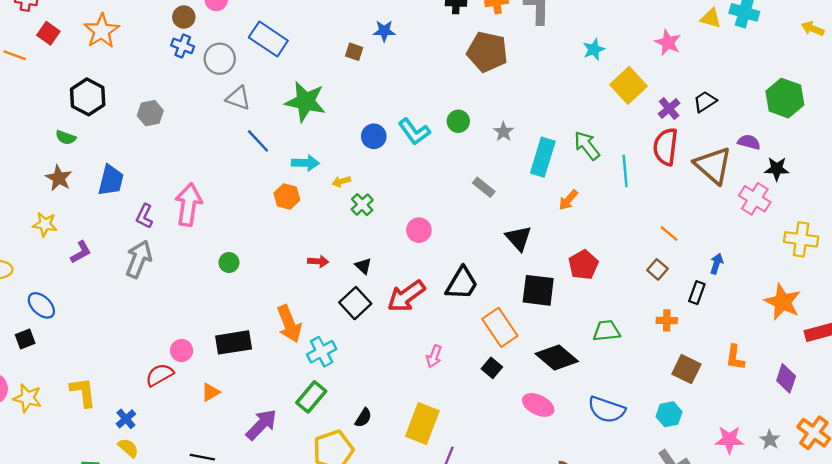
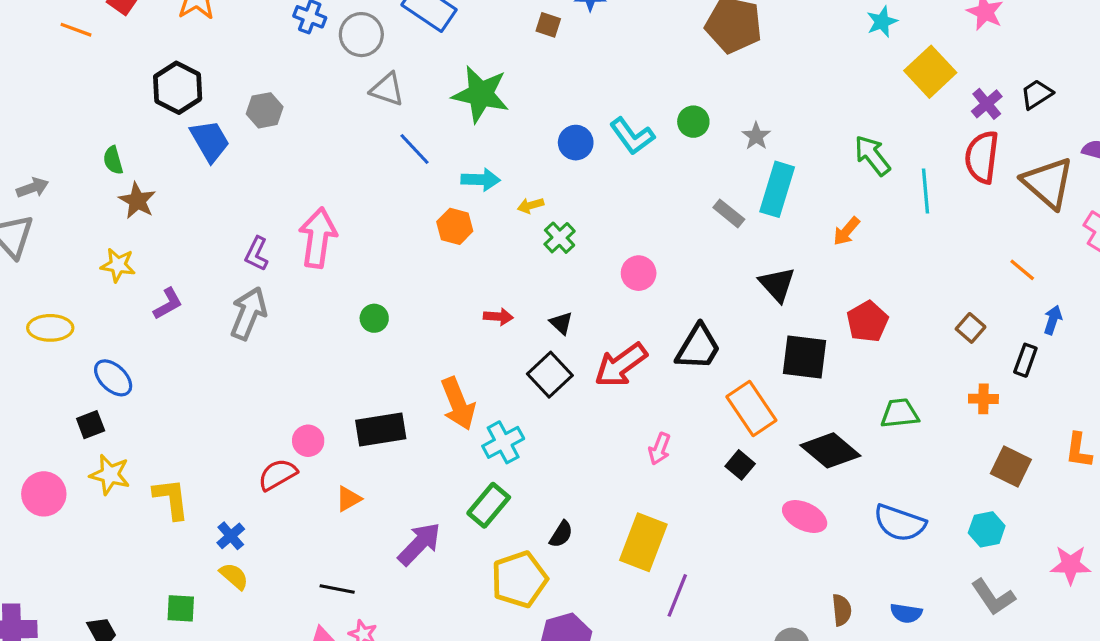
green semicircle: (66, 137) -> (113, 160), moved, turned 54
cyan rectangle: (543, 157) -> (777, 189), moved
blue trapezoid: (111, 180) -> (210, 141), moved, turned -44
orange line: (669, 234) -> (1022, 270), moved
yellow star: (27, 398) -> (110, 475), moved

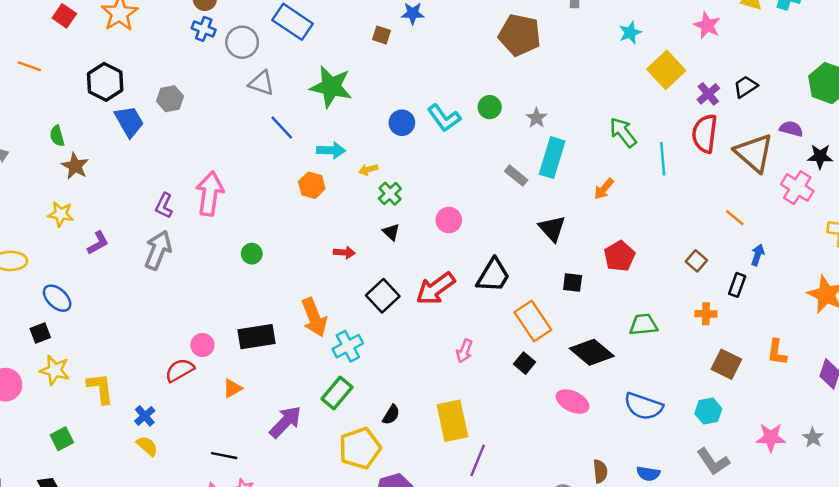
orange line: (76, 30) -> (29, 66), moved
black triangle: (561, 323) -> (391, 232), moved
black square: (805, 357) -> (573, 283), size x0.6
yellow rectangle: (643, 542) -> (452, 421), turned -33
green square: (181, 608) -> (62, 439), moved, turned -30

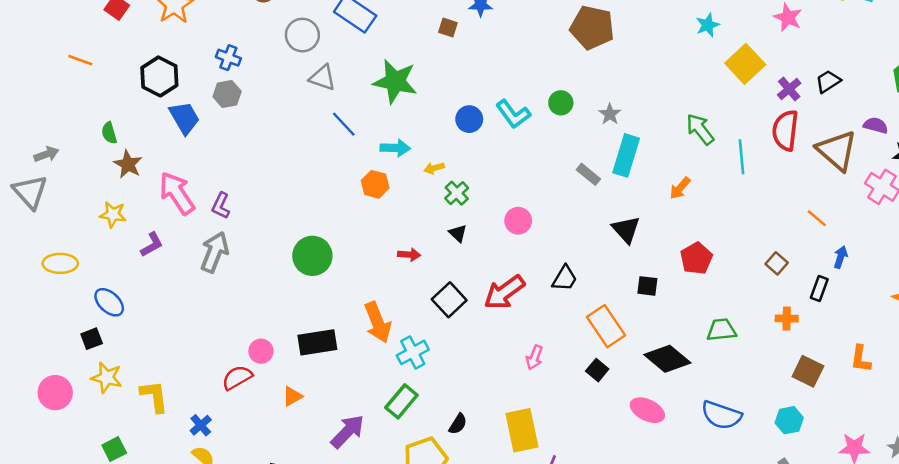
blue cross: (204, 29) -> (228, 58), moved
pink arrow: (210, 194) -> (177, 193), moved, turned -42
green circle: (252, 254) -> (312, 256), size x1.8
black trapezoid: (493, 275) -> (565, 278), size x0.7

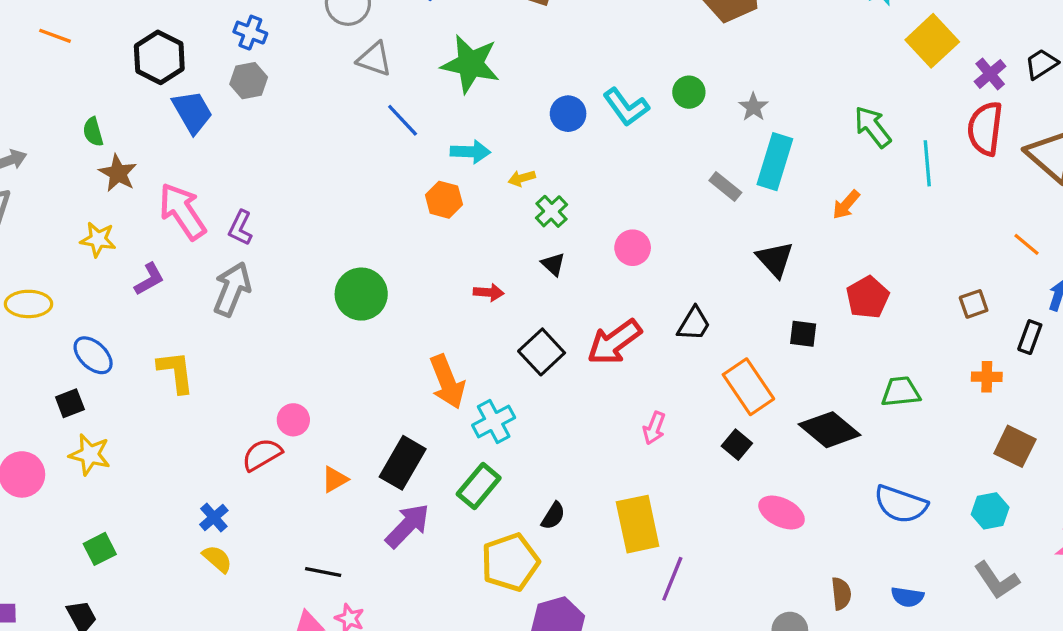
brown square: (777, 263) -> (974, 304), turned 30
black rectangle: (317, 342) -> (403, 463), moved, turned -51
yellow L-shape: (154, 396) -> (176, 372), moved
pink ellipse: (647, 410) -> (782, 512), moved

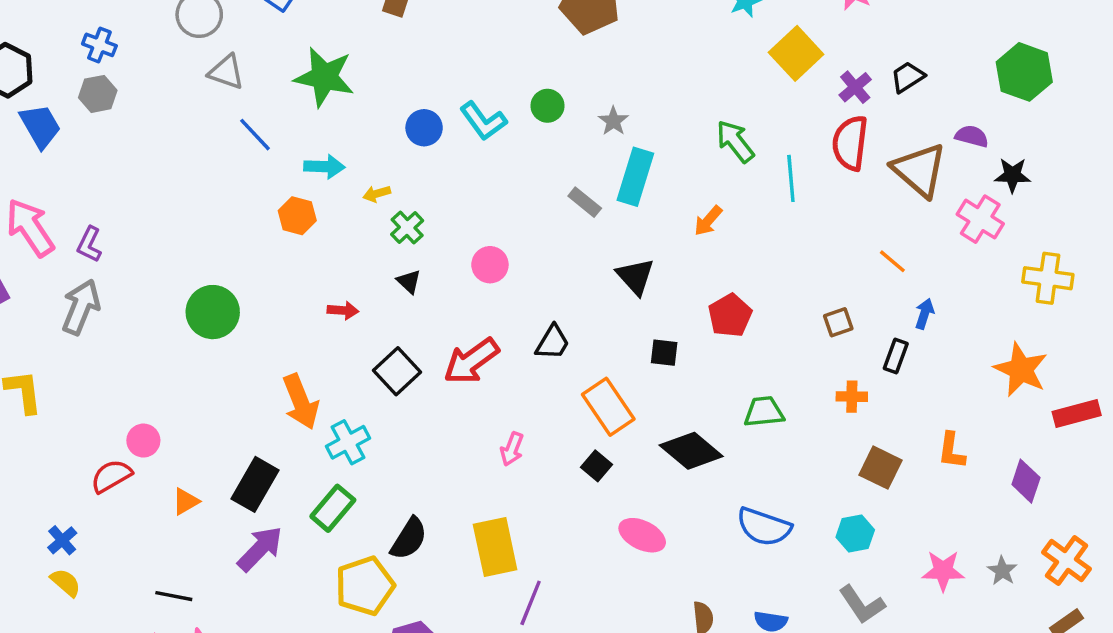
black semicircle: (553, 516) -> (409, 539), size x1.5

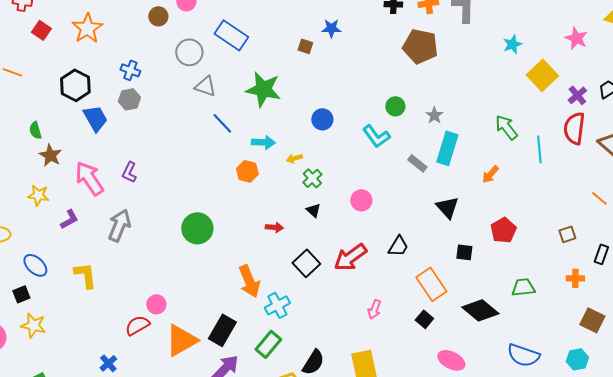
cyan L-shape: (483, 121) -> (376, 136), moved
purple L-shape: (89, 244) -> (129, 172), moved
orange triangle: (186, 501) -> (181, 340), size x2.0

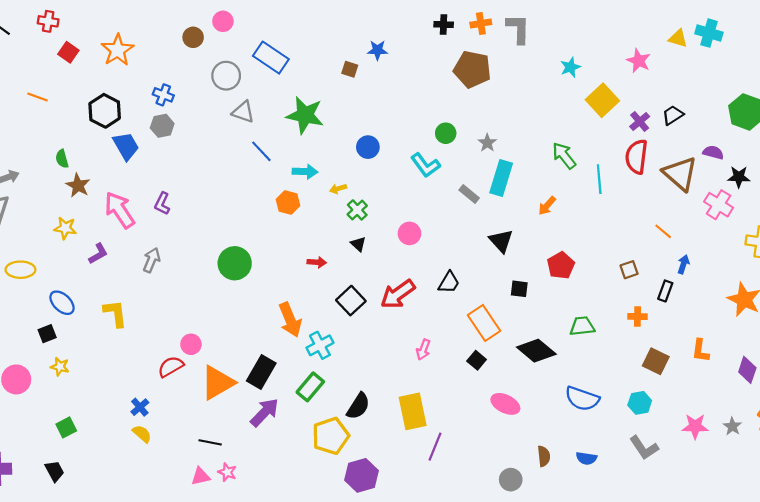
gray arrow: (119, 225) -> (152, 260), size x0.7
yellow star: (33, 325) -> (60, 367), size x0.7

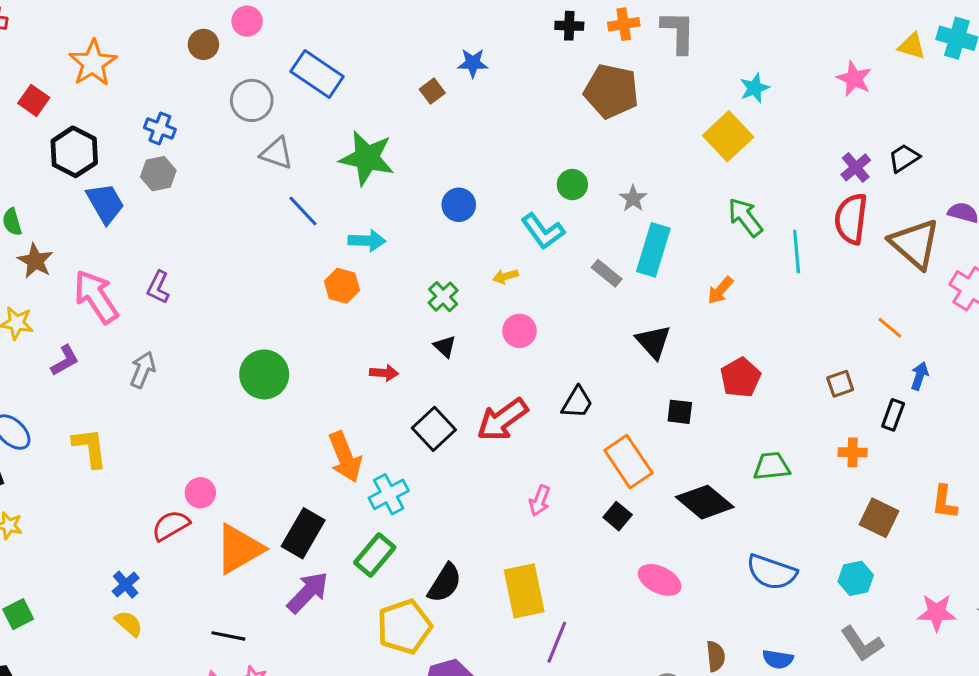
red square: (68, 52) -> (34, 100), moved
brown square: (350, 69) -> (432, 91), turned 35
yellow square: (602, 100) -> (728, 136), moved
yellow arrow: (338, 189) -> (505, 276), moved

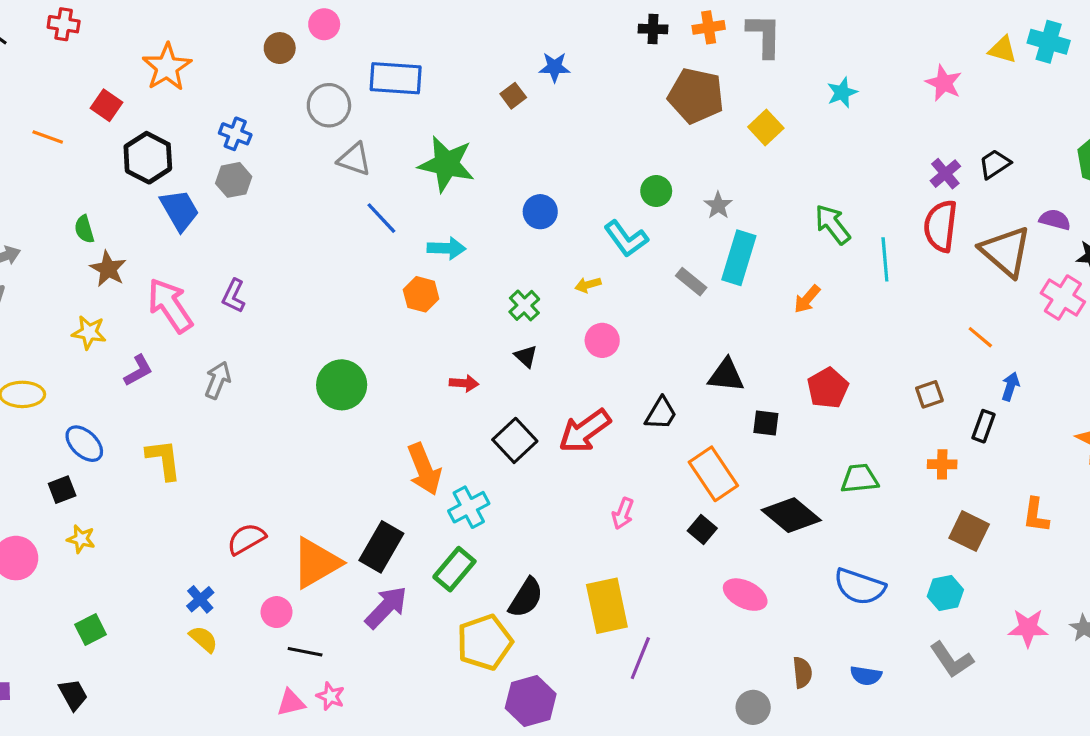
blue rectangle: (317, 74) -> (396, 78), turned -30
yellow square: (728, 136) -> (766, 127), moved, size x0.7
black triangle: (653, 342) -> (726, 375), moved, turned -42
pink circle: (200, 493) -> (276, 612), moved

